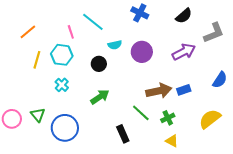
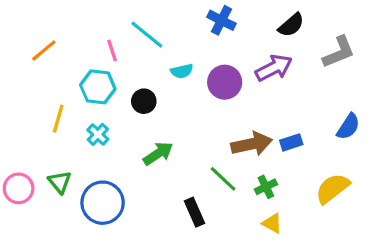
purple arrow: (184, 52) -> (274, 68), moved
yellow line: (37, 60) -> (58, 119), moved
black circle: (99, 64) -> (144, 101), moved

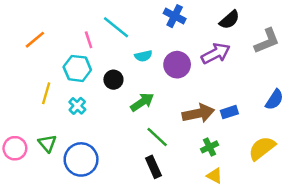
green arrow: (158, 154) -> (142, 102), moved
green line: (223, 179) -> (157, 137), moved

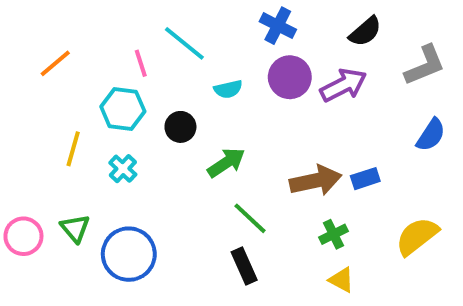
purple circle: (177, 65) -> (290, 77), moved
blue semicircle: (274, 100) -> (431, 135), moved

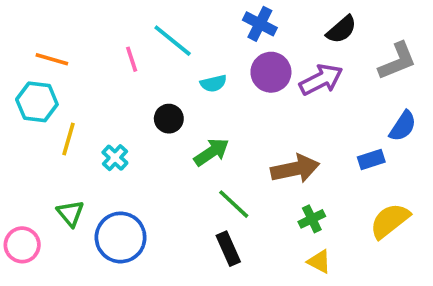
orange line: (55, 63) -> (52, 59), turned 56
cyan hexagon: (123, 109) -> (37, 102), moved
blue rectangle: (365, 179) -> (371, 159), moved
pink circle: (23, 236) -> (22, 245), moved

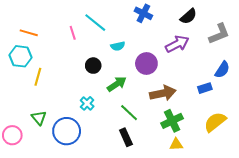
purple circle: (271, 72) -> (146, 64), moved
cyan cross: (115, 158) -> (87, 103), moved
green cross: (312, 219) -> (172, 121), size x1.5
yellow triangle: (319, 262) -> (176, 144), turned -32

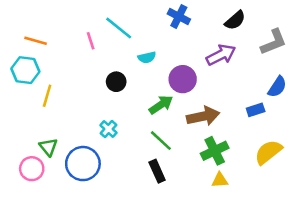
green arrow: (117, 84) -> (161, 105), moved
pink circle: (12, 135) -> (32, 169), moved

